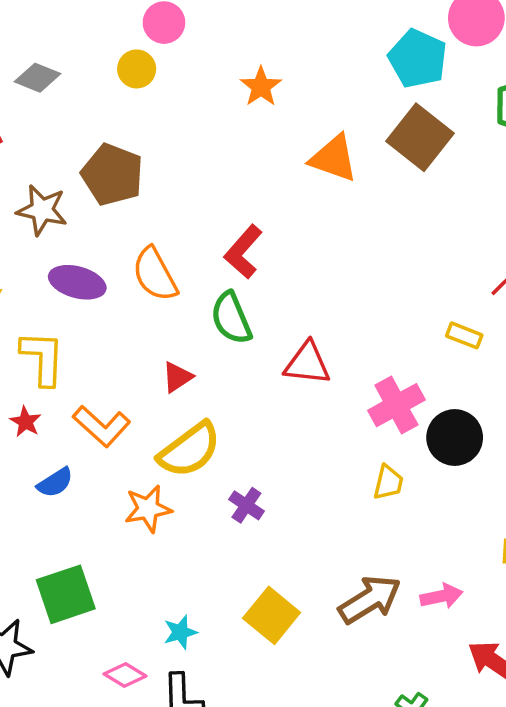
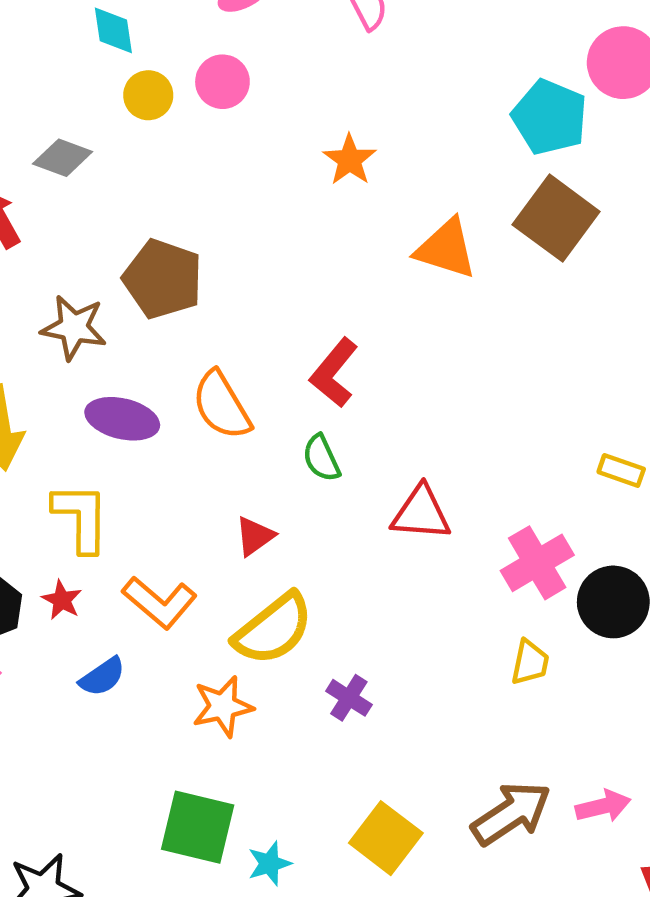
yellow circle: (137, 69) -> (148, 95), moved
green semicircle: (231, 318) -> (321, 458), size x0.7
green square: (66, 594) -> (198, 827), moved, turned 34

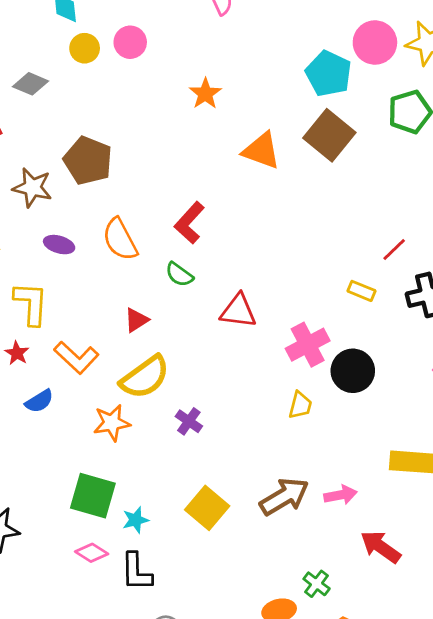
purple ellipse: (122, 419) -> (59, 245), size x0.7
green semicircle: (321, 458) -> (179, 274), turned -32

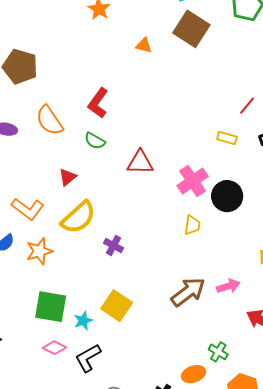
orange triangle: (261, 151) -> (144, 45), size x0.6
orange star: (112, 423) -> (39, 251), moved
yellow square: (207, 508) -> (117, 306), moved
black L-shape: (136, 572) -> (88, 358), turned 68

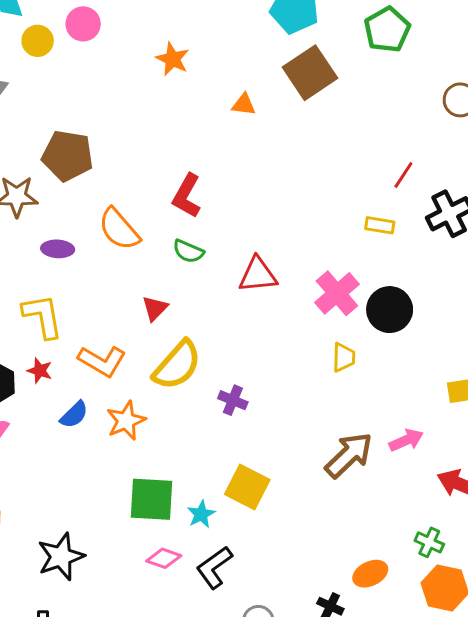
brown square: (191, 29) -> (310, 73), turned 30
green cross: (218, 352) -> (429, 542), moved

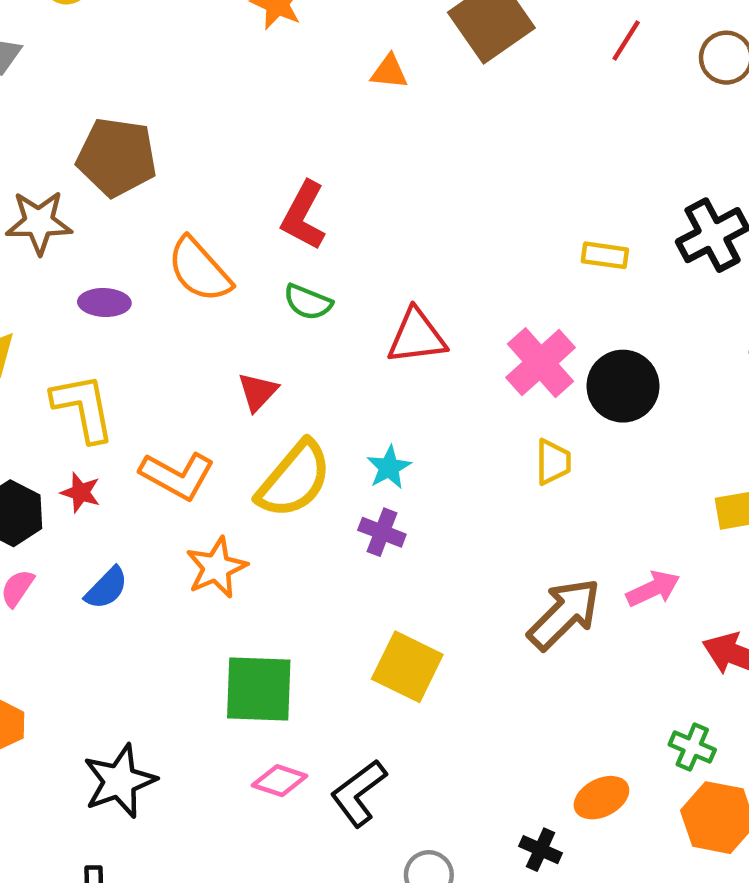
red line: (403, 175) -> (626, 40), moved
blue semicircle: (74, 415) -> (106, 588), moved
cyan star: (201, 514) -> (389, 467), moved

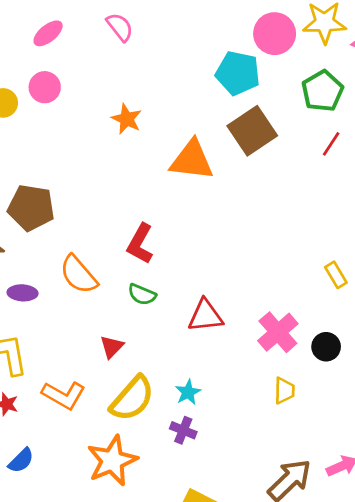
orange triangle: (389, 72) -> (192, 160), size x2.0
yellow rectangle: (605, 255) -> (336, 275), moved, turned 50
black circle: (623, 386) -> (326, 347), size x0.7
orange star: (216, 568) -> (112, 461), moved, size x1.4

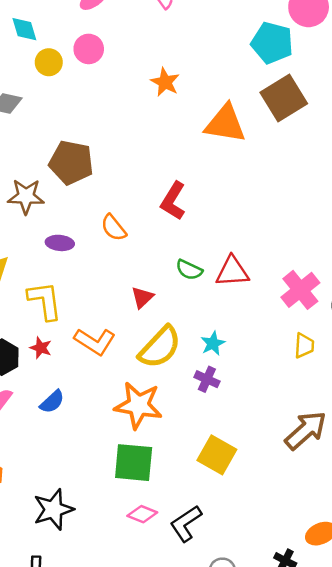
orange semicircle: (79, 275) -> (114, 228), size x0.7
green semicircle: (142, 294) -> (189, 270), moved
orange star: (112, 461) -> (138, 405), turned 30

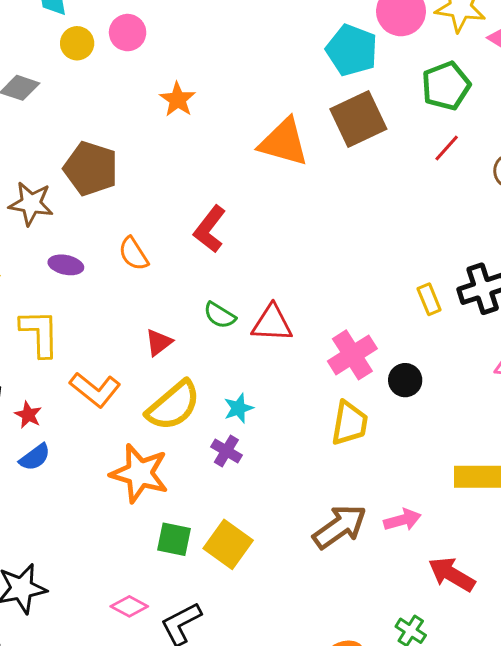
orange star: (165, 82) -> (178, 100), moved
yellow trapezoid: (304, 346) -> (350, 423), size x1.4
red star: (41, 348) -> (28, 415), moved
green square: (134, 463) -> (174, 539), moved, size x0.7

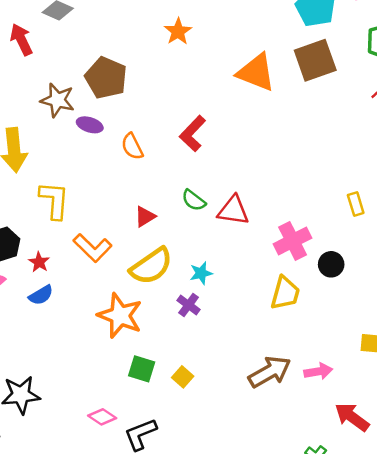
purple ellipse: (66, 265) -> (90, 125), moved
yellow square: (228, 544) -> (183, 377), size x0.6

